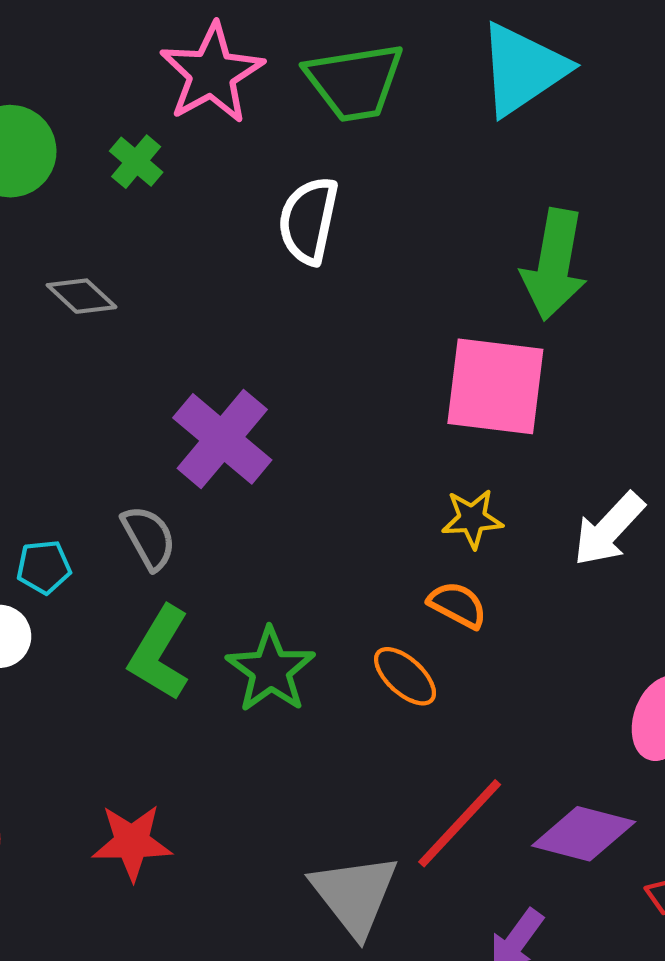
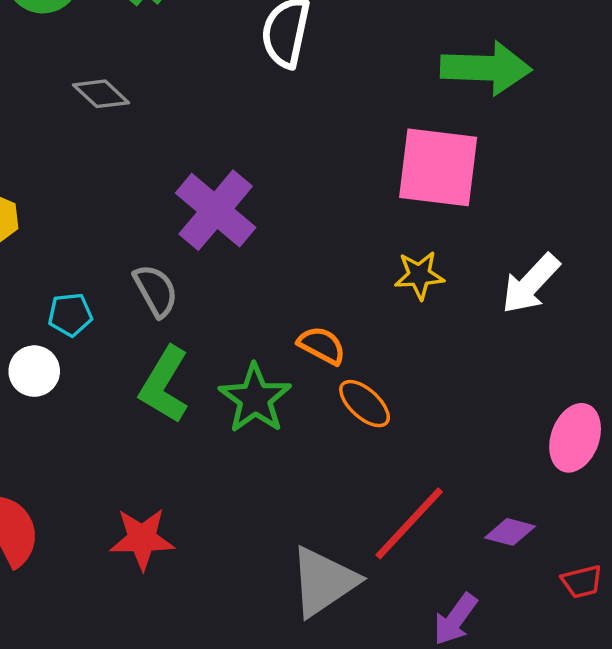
green arrow: (554, 265) -> (486, 68), turned -98
orange semicircle: (458, 605) -> (322, 345), moved
purple diamond: (584, 834) -> (510, 532), size x0.6
gray triangle: (355, 895) -> (323, 582), turned 34

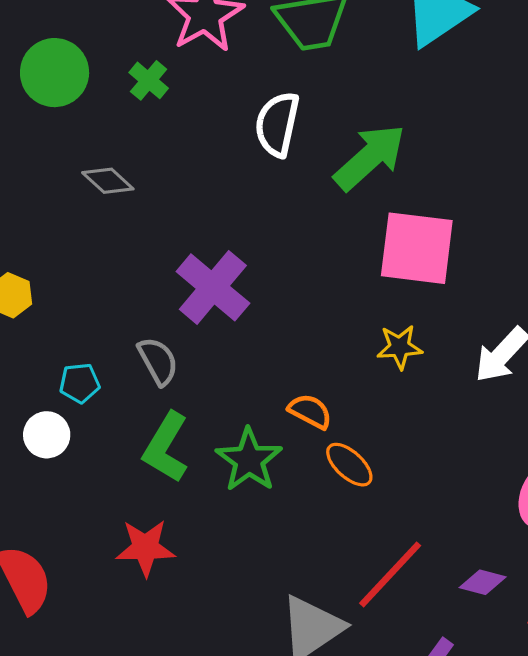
green arrow: (486, 68) -> (370, 157), moved, turned -44
red star: (142, 539) -> (145, 548), moved

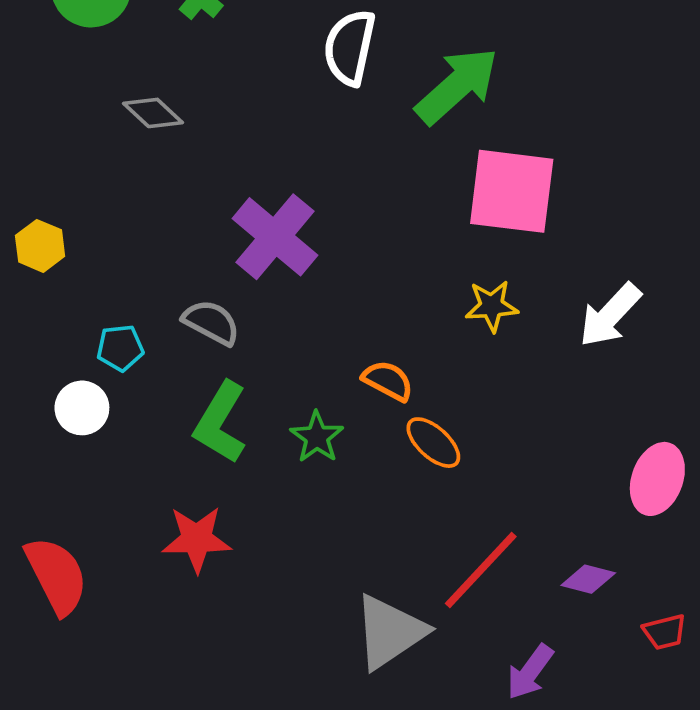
gray semicircle: (158, 361) -> (211, 322), turned -33
green star: (249, 460) -> (317, 437), size x0.7

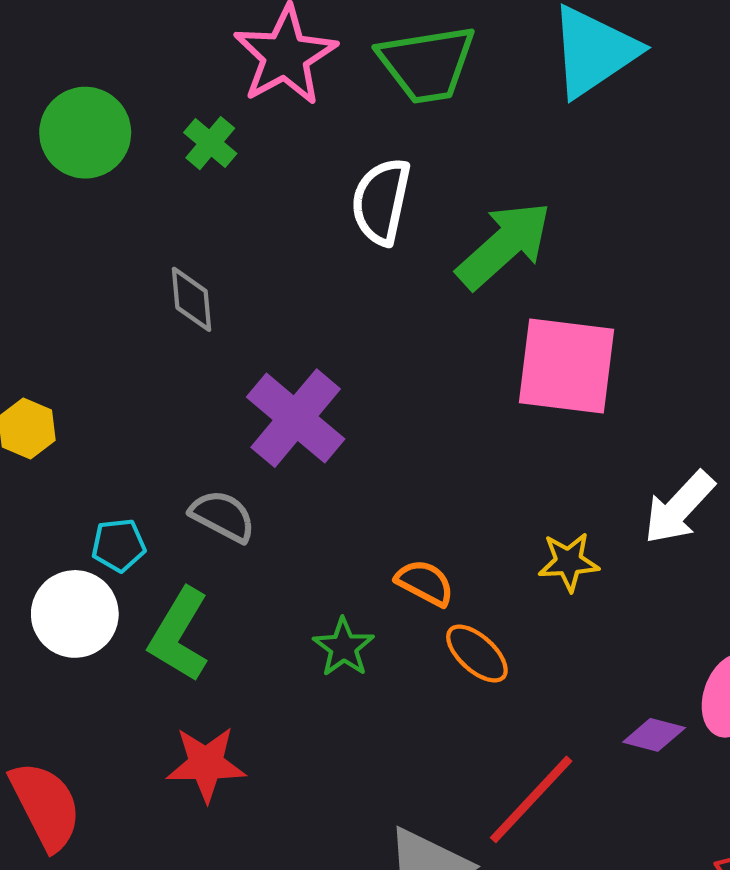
gray diamond: (153, 113) -> (191, 299), moved, turned 42
yellow star: (492, 306) -> (569, 562), moved
white circle: (82, 408) -> (75, 614), size x1.4
green L-shape: (220, 423) -> (179, 635), moved
purple diamond: (588, 579) -> (654, 735), moved

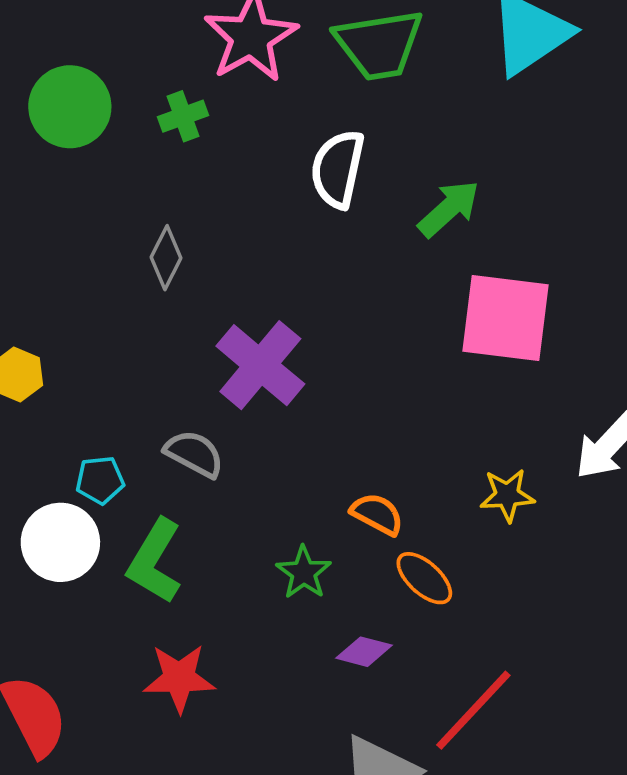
green cross: (210, 143) -> (183, 116), turned 30
green arrow: (504, 245) -> (449, 209), size x0.7
gray diamond: (191, 299) -> (166, 258), turned 32
purple diamond: (654, 735) -> (364, 652), moved

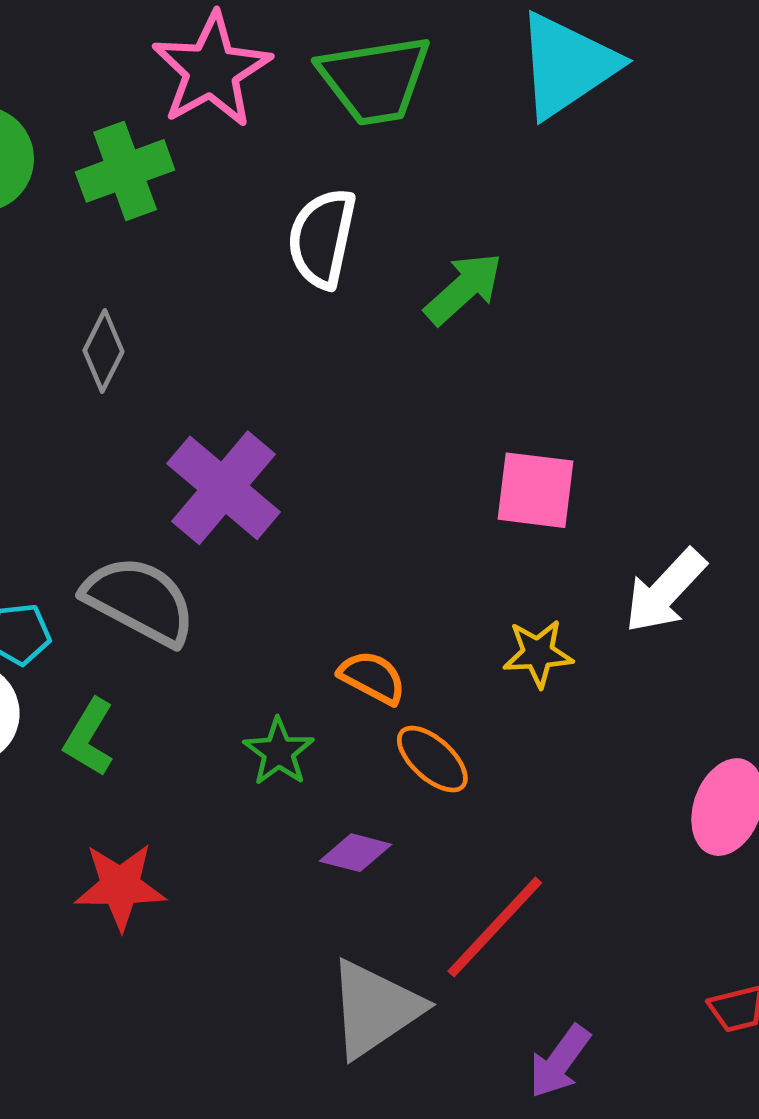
green cross: (183, 116) -> (125, 171), size x1.5
pink square: (505, 318) -> (536, 490), moved, size x0.7
gray semicircle: (194, 454) -> (139, 601), size x1.5
green L-shape: (155, 561) -> (89, 737), size x0.7

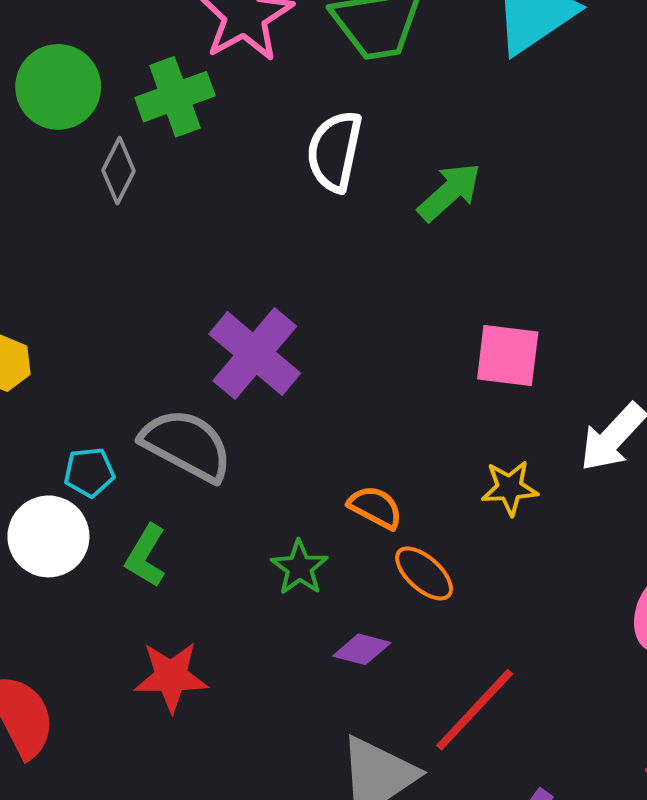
gray diamond: (103, 351) -> (119, 171), moved

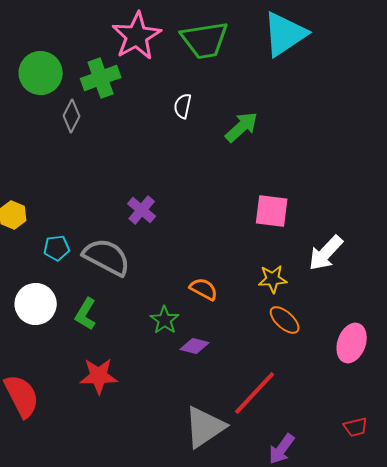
white semicircle: (335, 151) -> (183, 106), size x0.6
purple cross: (255, 354) -> (142, 210), size x0.6
cyan pentagon: (89, 472) -> (57, 248), moved
orange ellipse: (424, 573) -> (285, 320), moved
purple diamond: (362, 649) -> (195, 346), moved

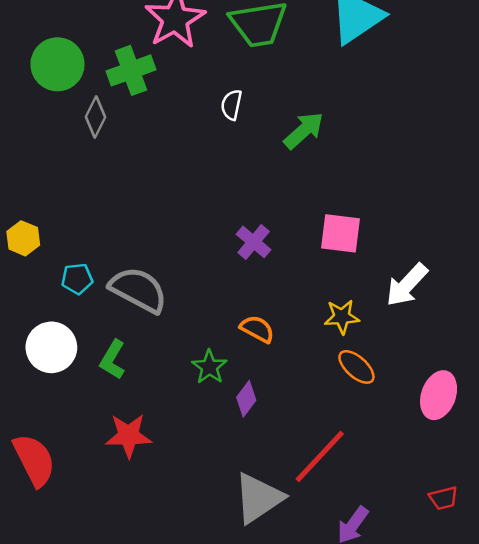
purple cross: (142, 210) -> (254, 242), moved
purple diamond: (195, 346) -> (246, 399), turned -68

